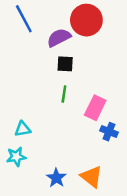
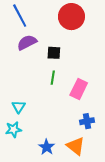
purple semicircle: (59, 38) -> (27, 42), moved
cyan triangle: (23, 129) -> (19, 107), turned -48
blue cross: (109, 132) -> (87, 121), moved, turned -32

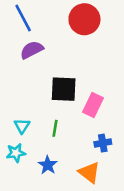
black square: (54, 53) -> (64, 89), moved, size x1.6
green line: (53, 78) -> (55, 128), moved
blue star: (47, 147) -> (48, 165), moved

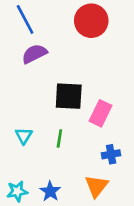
cyan star: (16, 153) -> (17, 191), moved
blue star: (48, 165) -> (50, 191), moved
orange triangle: (89, 172) -> (97, 186), turned 30

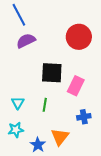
red circle: (91, 21) -> (79, 37), moved
orange triangle: (97, 186) -> (60, 137), moved
cyan star: (17, 191) -> (16, 130), moved

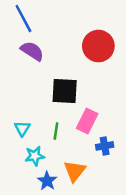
purple semicircle: (26, 41) -> (32, 51), turned 60
pink rectangle: (76, 86) -> (87, 121), moved
cyan star: (16, 130) -> (35, 156), moved

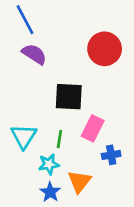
cyan triangle: (22, 128) -> (24, 136), size x1.5
cyan star: (35, 156) -> (49, 164), moved

